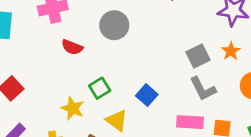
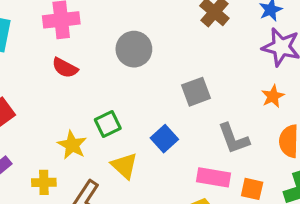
red semicircle: (72, 47) -> (65, 68), moved
gray square: (198, 56) -> (196, 92), moved

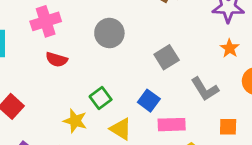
pink rectangle: (214, 177) -> (172, 125), moved

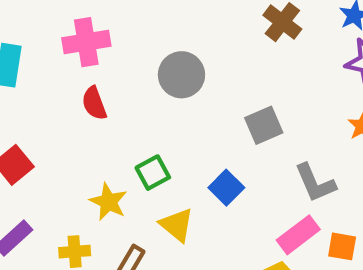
red semicircle: (57, 60) -> (94, 103), turned 45
pink rectangle: (172, 125) -> (298, 235), moved, turned -44

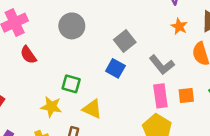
green square: (153, 173) -> (71, 84), turned -30
blue square: (226, 188) -> (115, 68), moved
pink rectangle: (298, 235) -> (160, 96), turned -45

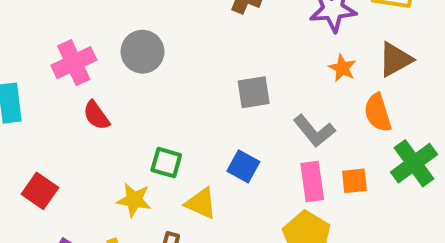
gray circle: (72, 26) -> (142, 52), moved
gray square: (125, 41) -> (254, 92), turned 30
blue square: (115, 68) -> (243, 166), moved

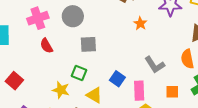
orange star: (342, 68) -> (140, 23), moved
gray square: (254, 92) -> (88, 44), moved
pink rectangle: (312, 181) -> (139, 91), moved

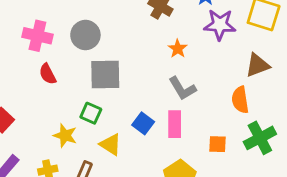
pink cross: (38, 18) -> (37, 36), turned 30
gray square: (88, 44) -> (105, 74), size x1.4
gray L-shape: (155, 65) -> (182, 88), moved
pink rectangle: (139, 91) -> (175, 124), moved

